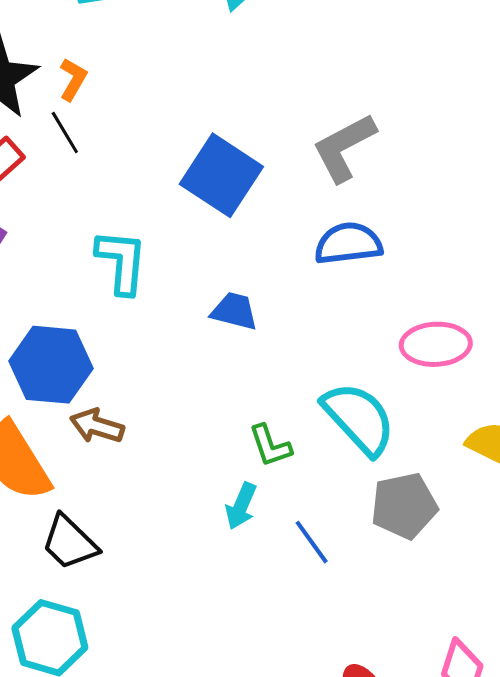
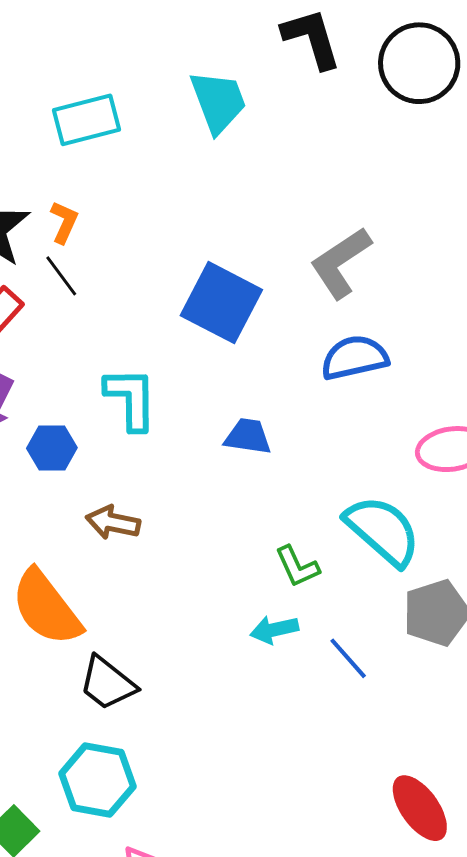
blue hexagon: (51, 365) -> (52, 448), moved, size x0.6
brown arrow: (97, 426) -> (113, 522), moved
cyan arrow: (241, 506) -> (274, 630), turned 60

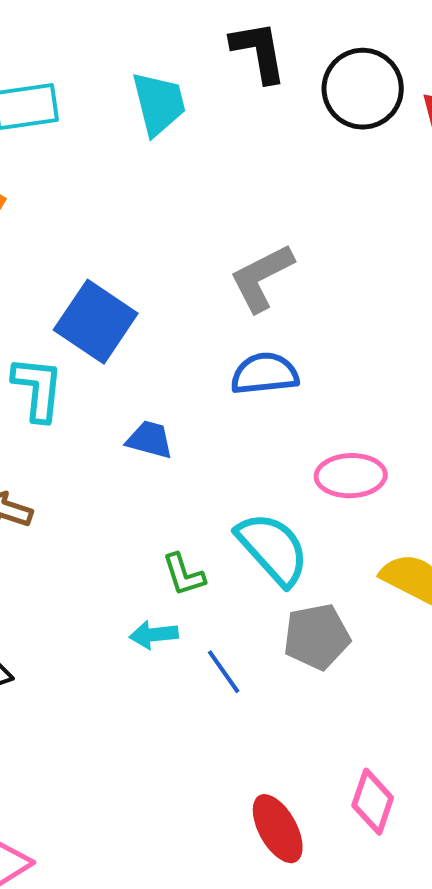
blue square: (221, 303) -> (96, 322), moved

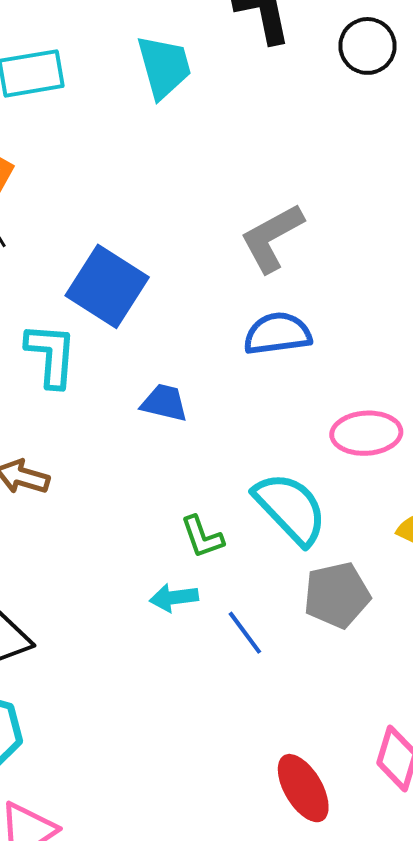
black circle: (363, 89) -> (368, 46), size x0.7

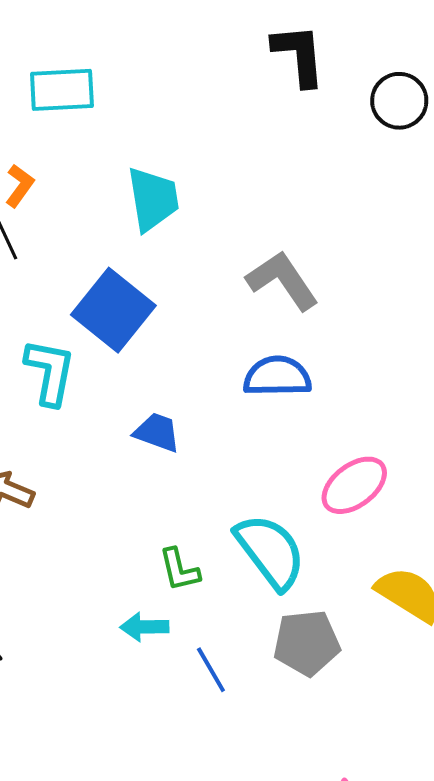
cyan trapezoid: (164, 67) -> (153, 199), moved
gray L-shape: (272, 238) -> (282, 280), turned 78
pink ellipse: (366, 433) -> (354, 485), turned -40

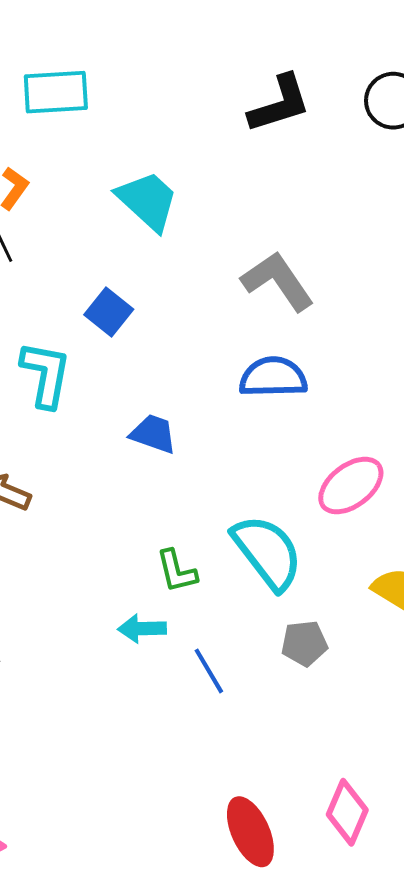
black L-shape: (299, 55) -> (280, 104), moved, turned 78
cyan trapezoid: (153, 199) -> (148, 201), turned -38
blue square: (113, 310) -> (109, 312), size x0.6
gray pentagon: (307, 643) -> (304, 643), size x0.7

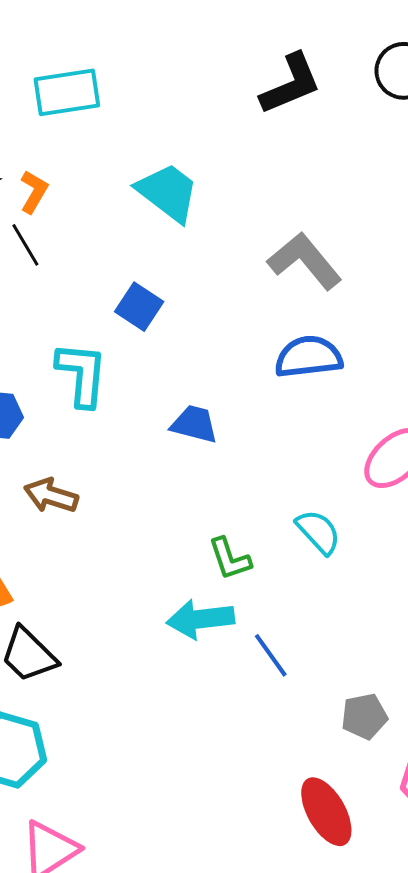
cyan semicircle: (267, 552) -> (318, 532), size x0.6
cyan arrow: (142, 629) -> (200, 619), size x1.4
gray pentagon: (304, 643) -> (364, 716), moved

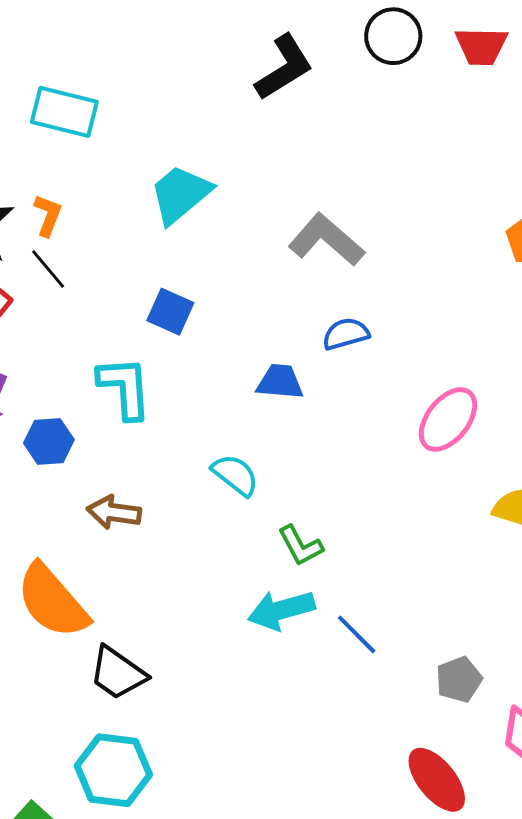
cyan rectangle: (67, 92) -> (64, 112), turned 32
cyan trapezoid: (168, 192) -> (180, 194), turned -68
blue semicircle: (309, 357) -> (346, 334), size x0.7
blue trapezoid: (194, 424) -> (280, 382), moved
cyan semicircle: (318, 532) -> (235, 475), moved

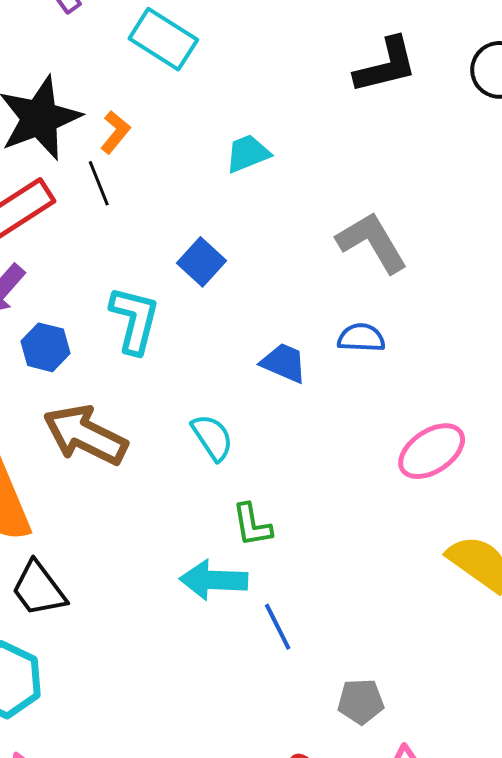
cyan trapezoid: (180, 194) -> (248, 153), size x0.7
brown arrow: (114, 512) -> (85, 435), size x1.6

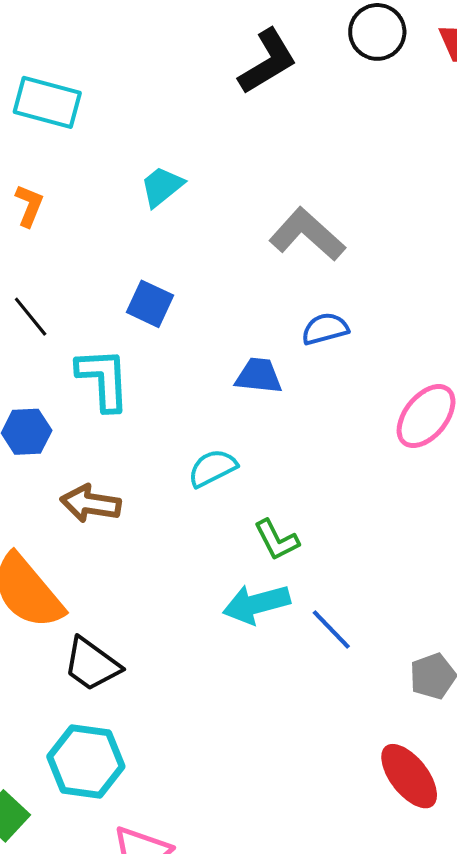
black line: (99, 183) -> (31, 317), moved
brown arrow: (85, 435) -> (91, 504), size x0.7
cyan semicircle: (212, 437) -> (213, 468), turned -66

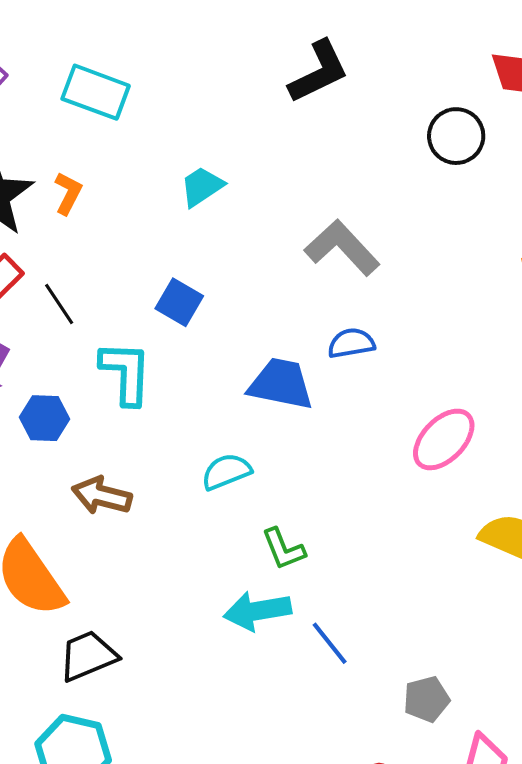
black circle: (377, 32) -> (456, 136), moved
blue trapezoid: (259, 376) -> (281, 384), size x1.4
black trapezoid: (92, 664) -> (88, 656), turned 116

